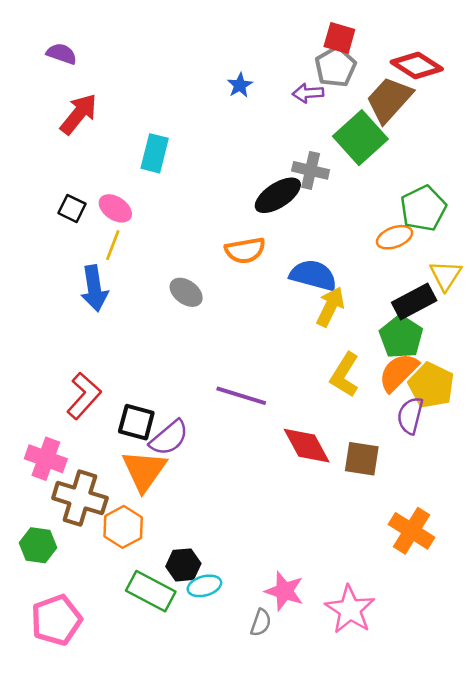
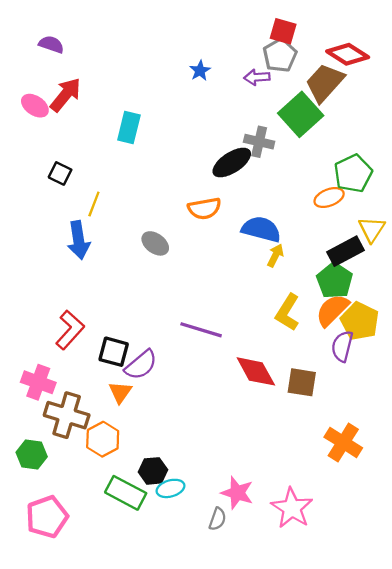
pink ellipse: (115, 208) -> (35, 106), moved
yellow arrow: (330, 307) -> (275, 255), size x0.7
orange triangle: (144, 471) -> (120, 392), size x0.6

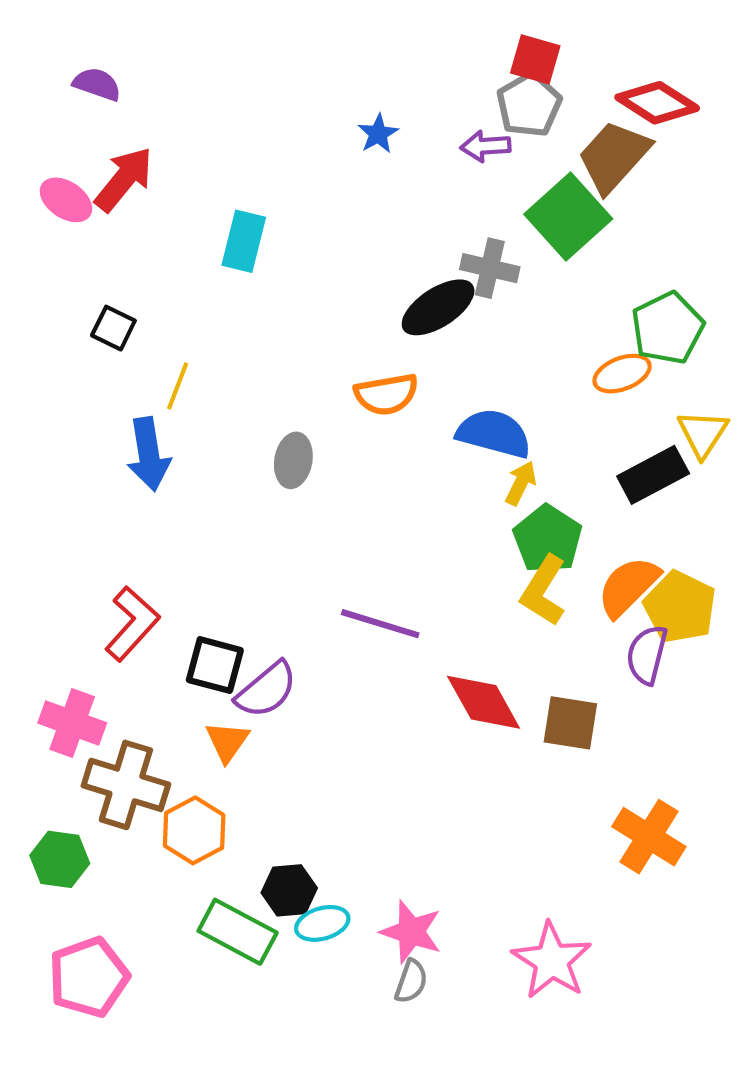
gray ellipse: (155, 243) -> (293, 460), turned 64
green pentagon: (335, 281) -> (548, 539), moved
pink star: (237, 493) -> (411, 932), moved

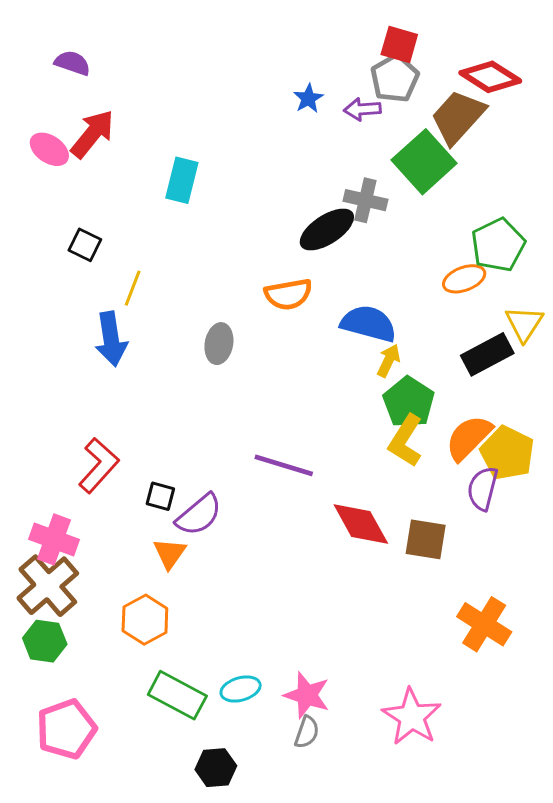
blue star: (378, 134) -> (308, 98), moved
black square: (215, 665) -> (160, 496), size x0.7
brown cross: (126, 785) -> (48, 586), moved, turned 32
black hexagon: (289, 890) -> (216, 768), moved

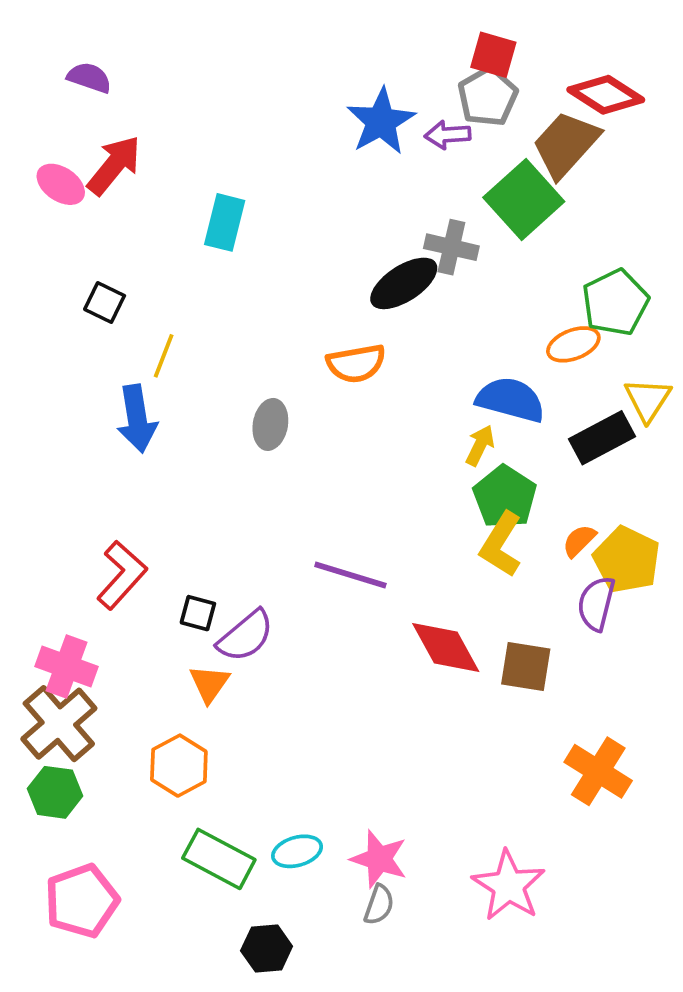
blue star: (308, 98) -> (381, 121), size x1.8
blue semicircle: (369, 324) -> (511, 400), moved
orange semicircle: (469, 438) -> (579, 541), size x0.6

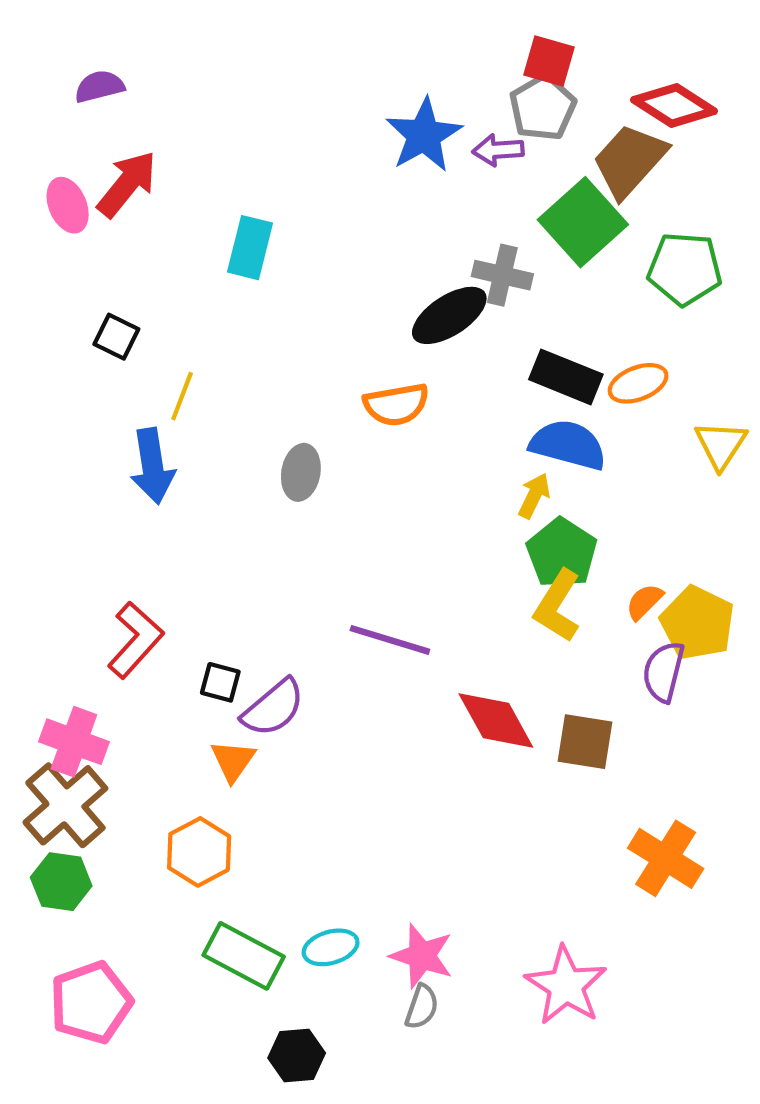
purple semicircle: (89, 78) -> (99, 86), turned -33
pink ellipse: (61, 184) -> (68, 205), turned 33
green pentagon: (615, 302) -> (685, 269), moved, turned 30
black rectangle: (602, 438) -> (566, 377), moved, turned 50

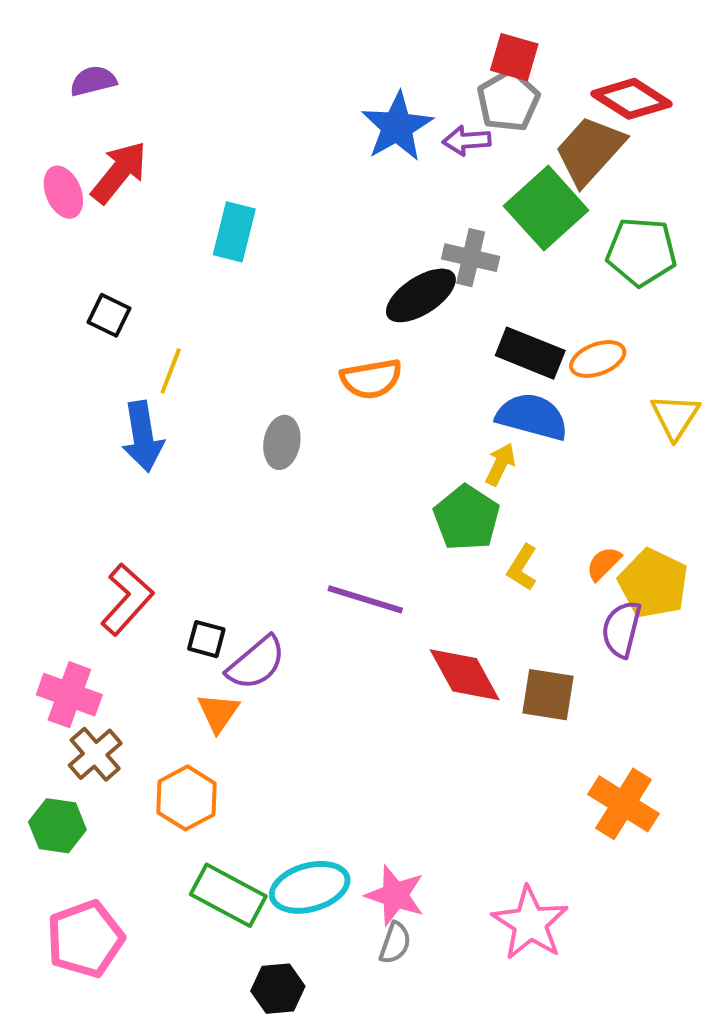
green pentagon: (562, 553) -> (467, 518), moved
yellow L-shape: (557, 606) -> (522, 568), size x0.7
brown cross: (65, 805) -> (95, 754), moved, size x0.7
cyan ellipse: (331, 947) -> (310, 887), size x1.5

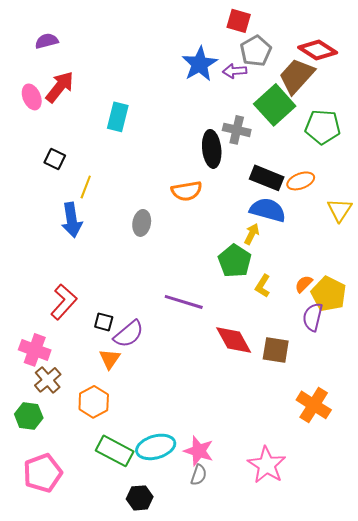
red square: (514, 57) -> (239, 21), moved
black ellipse: (421, 295) -> (212, 149), turned -63

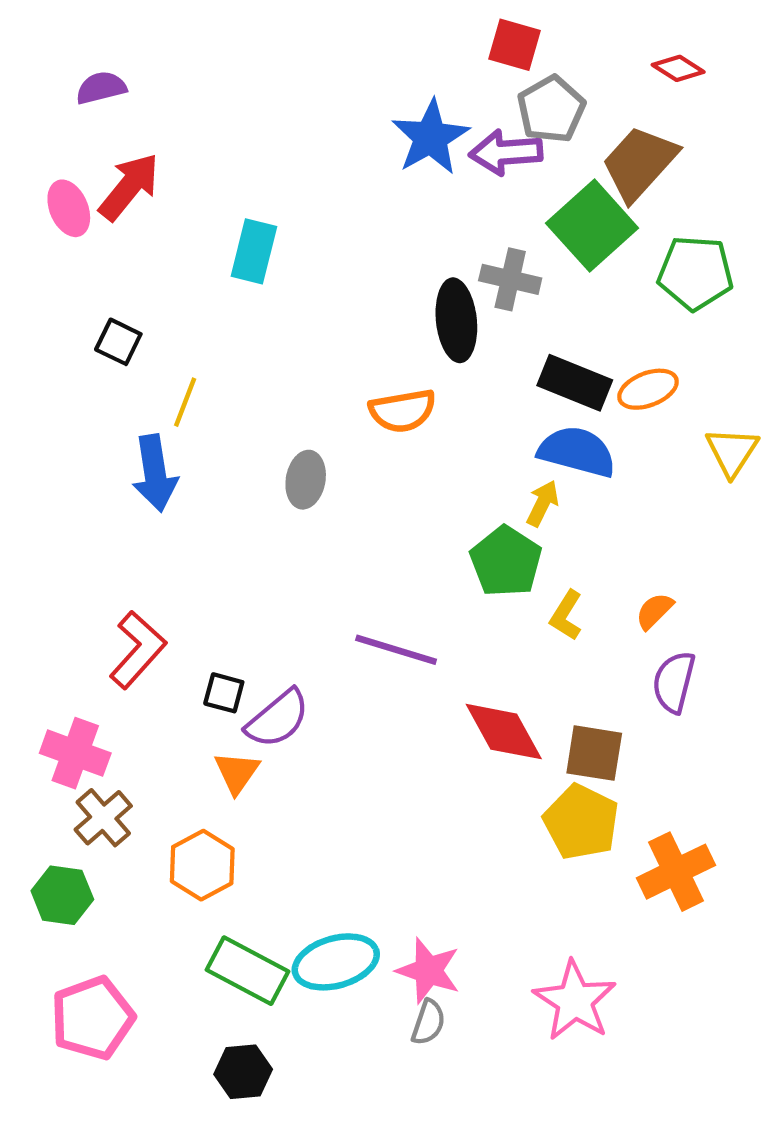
red diamond: (318, 50) -> (678, 68), moved, size x0.6
purple arrow: (235, 71) -> (506, 152), size x1.4
yellow pentagon: (329, 294) -> (581, 822), moved
orange cross: (314, 405) -> (676, 872), turned 32
black hexagon: (140, 498) -> (243, 1072), moved

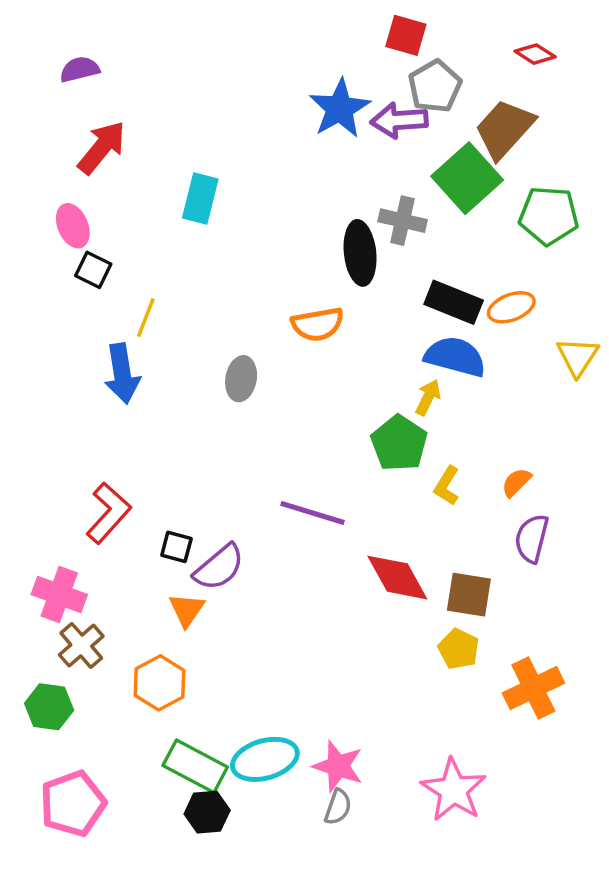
pink ellipse: (69, 208) -> (73, 226), moved
yellow pentagon: (581, 822) -> (459, 649), size x0.7
black hexagon: (243, 1072) -> (207, 812), moved

